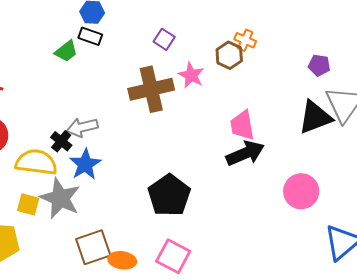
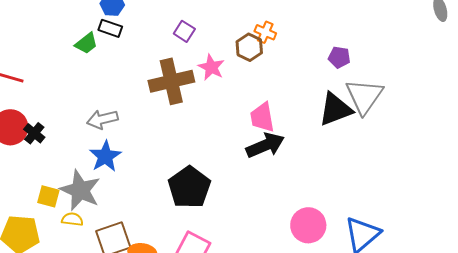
black cross: (61, 141) -> (34, 133), moved
yellow semicircle: (36, 162) -> (72, 219), moved, size x0.5
pink circle: (301, 191) -> (308, 225), moved

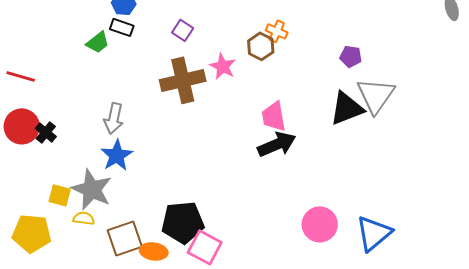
purple square: (184, 31) -> (183, 30), moved
gray arrow: (102, 119) -> (114, 118), turned -64
black pentagon: (189, 187) -> (183, 222), moved, turned 30

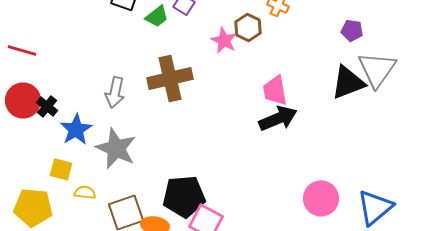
green trapezoid: (98, 42) -> (157, 16), moved
brown hexagon: (261, 46) -> (248, 27), moved
brown cross: (183, 80) -> (170, 78), moved
blue star: (117, 155) -> (76, 129), moved
gray star: (92, 189) -> (116, 148), moved

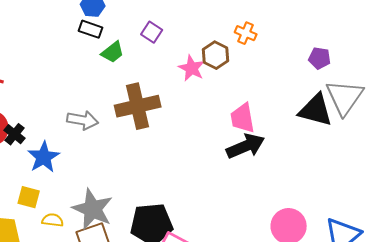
green trapezoid: (157, 16) -> (113, 52), moved
black triangle: (348, 82) -> (316, 110), turned 36
gray arrow: (115, 92) -> (83, 120), turned -92
gray star: (116, 148) -> (93, 209), moved

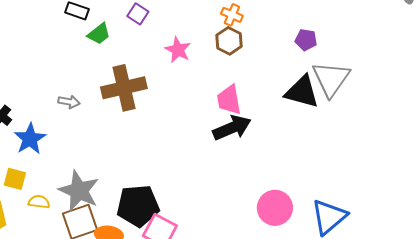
brown hexagon: (216, 55) -> (229, 41), moved
gray arrow: (83, 120) -> (69, 102), size x0.7

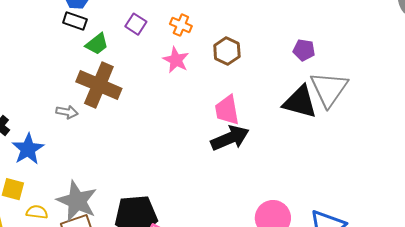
orange cross: (232, 15) -> (181, 25), moved
brown cross: (124, 88) -> (99, 85), moved, turned 36

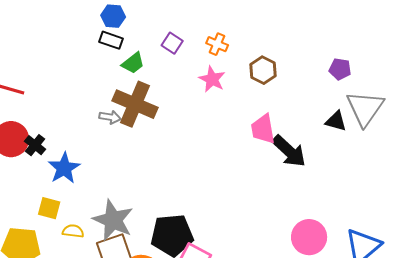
black triangle: (300, 102) -> (336, 121), size x0.6
gray arrow: (67, 112) -> (110, 117), moved
black arrow: (230, 138) -> (289, 151), moved, turned 66

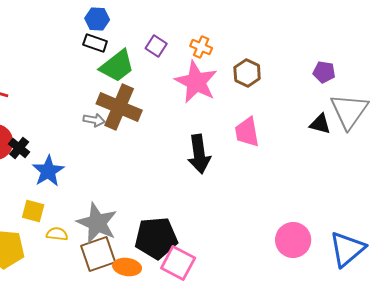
green trapezoid: (133, 63) -> (117, 66), size x1.5
pink star: (212, 79) -> (196, 82), size x1.6
black arrow: (289, 151) -> (199, 154), moved, turned 39

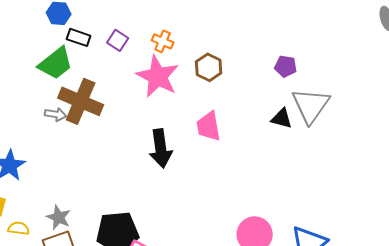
black rectangle: (95, 43) -> (79, 37), moved
green trapezoid: (117, 66) -> (56, 63), moved
gray star: (97, 223) -> (59, 217), size x0.6

